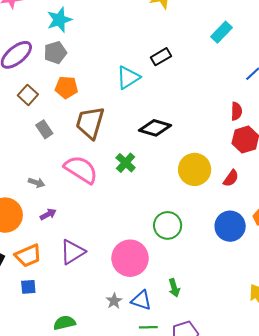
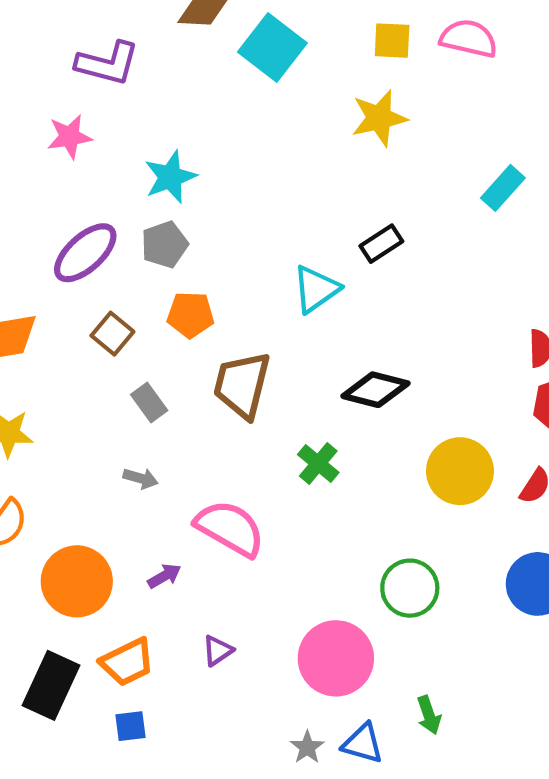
pink semicircle: (81, 170) -> (230, 528), moved
gray arrow: (36, 183) -> (141, 478), moved
purple triangle: (72, 252) -> (218, 651), size x0.6

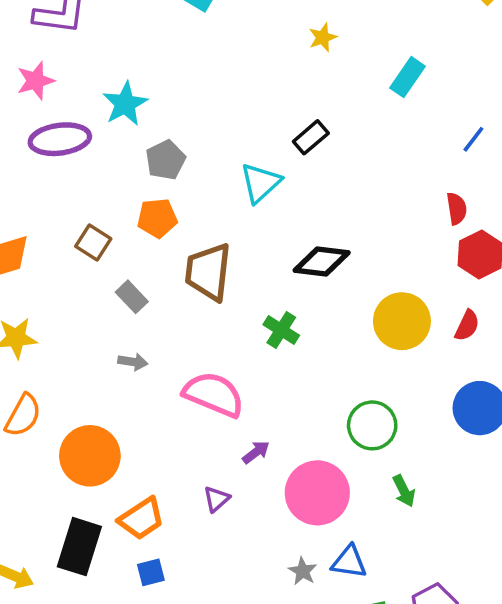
yellow star: (379, 118) -> (323, 37), moved, size x0.6
gray pentagon: (165, 245) -> (165, 160), moved
purple ellipse: (85, 253) -> (60, 139), moved, turned 42
purple arrow: (164, 576) -> (256, 452), moved
green arrow: (429, 715) -> (404, 491), moved

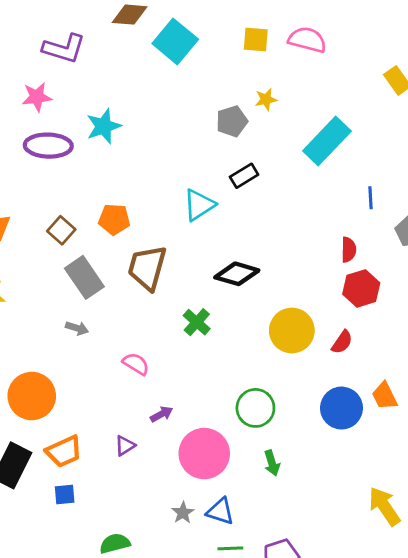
cyan rectangle: (408, 77) -> (327, 141), size x1.6
blue line: (473, 139) -> (370, 198), turned -50
gray pentagon: (165, 160) -> (232, 121), moved
gray rectangle: (132, 297) -> (84, 277), size x1.6
pink semicircle: (214, 394) -> (136, 364), size x0.6

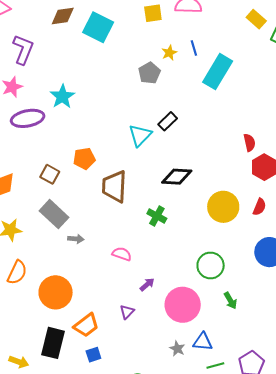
purple L-shape: (64, 48) -> (23, 49), turned -72
black rectangle: (244, 176) -> (168, 121), moved
blue line: (370, 198) -> (194, 48), moved
gray rectangle: (84, 277) -> (54, 214), moved

